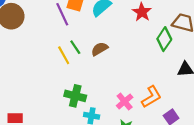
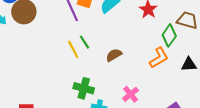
brown semicircle: (100, 49) -> (114, 55), moved
orange L-shape: (151, 97) -> (159, 58), moved

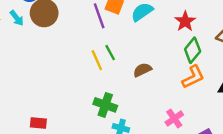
green diamond: (169, 35) -> (193, 50), moved
pink cross: (131, 94) -> (174, 118), moved

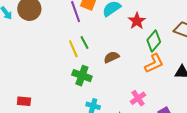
red star: (185, 21) -> (137, 21), moved
green cross: (105, 105) -> (82, 76), moved

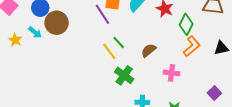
green cross: (82, 76) -> (124, 75), turned 30
pink cross: (138, 98) -> (171, 73), moved, turned -35

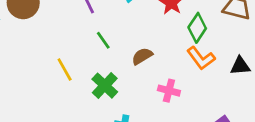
orange L-shape: (192, 46) -> (201, 58), turned 85
yellow line: (109, 51) -> (65, 70), moved

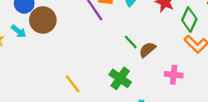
green line: (103, 40) -> (131, 42), moved
yellow line: (65, 70) -> (73, 84), moved

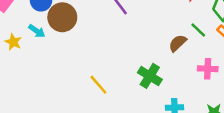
green line: (131, 42) -> (198, 30), moved

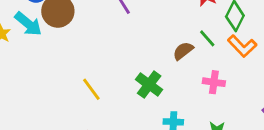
cyan arrow: (37, 31) -> (28, 24), size x1.5

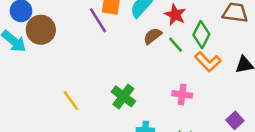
green line: (207, 38) -> (176, 45), moved
brown semicircle: (183, 51) -> (153, 36), moved

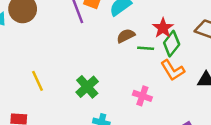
red star: (175, 15) -> (163, 28), moved
green line: (176, 45) -> (146, 48), turned -56

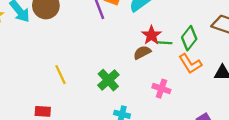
red star: (163, 28) -> (151, 35), moved
brown semicircle: (126, 36) -> (142, 52), moved

